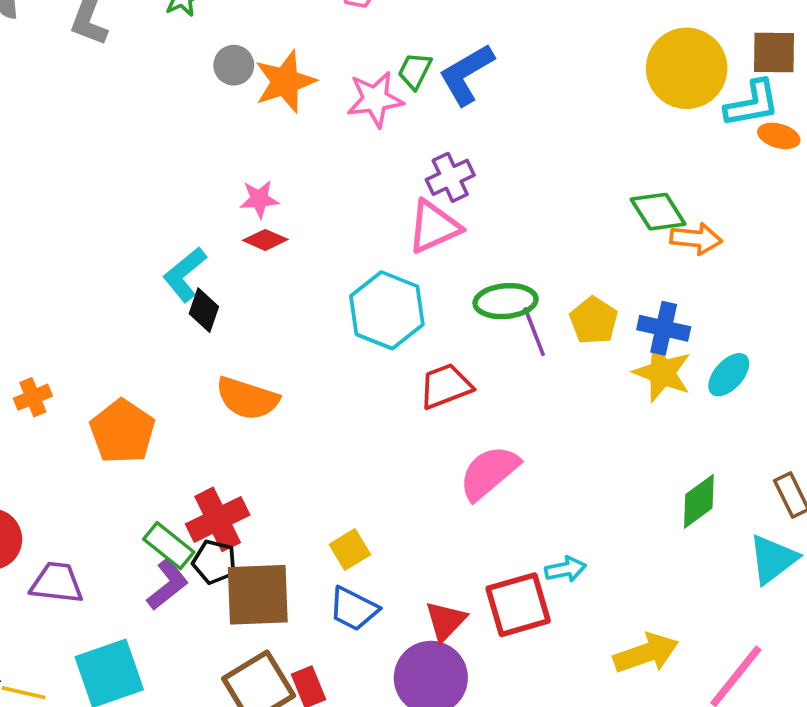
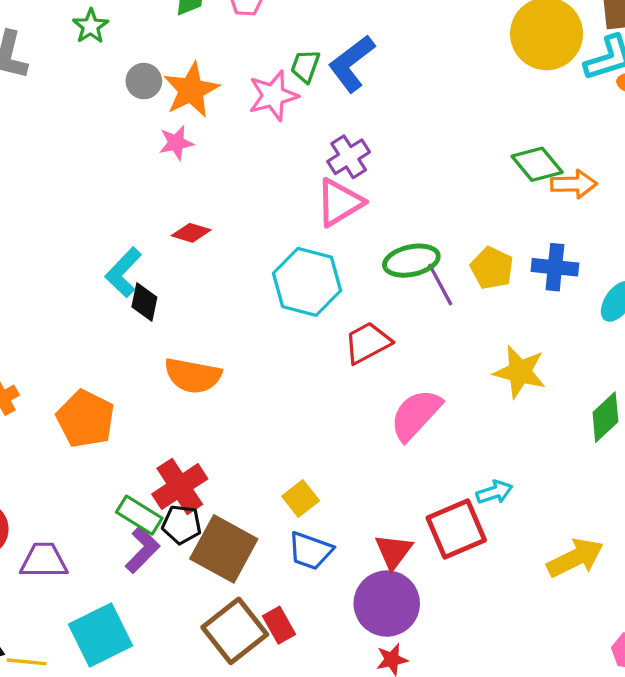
pink star: (259, 199) -> (176, 143), moved
yellow star: (662, 373) -> (520, 372), moved
brown square: (258, 595) -> (224, 549), turned 38

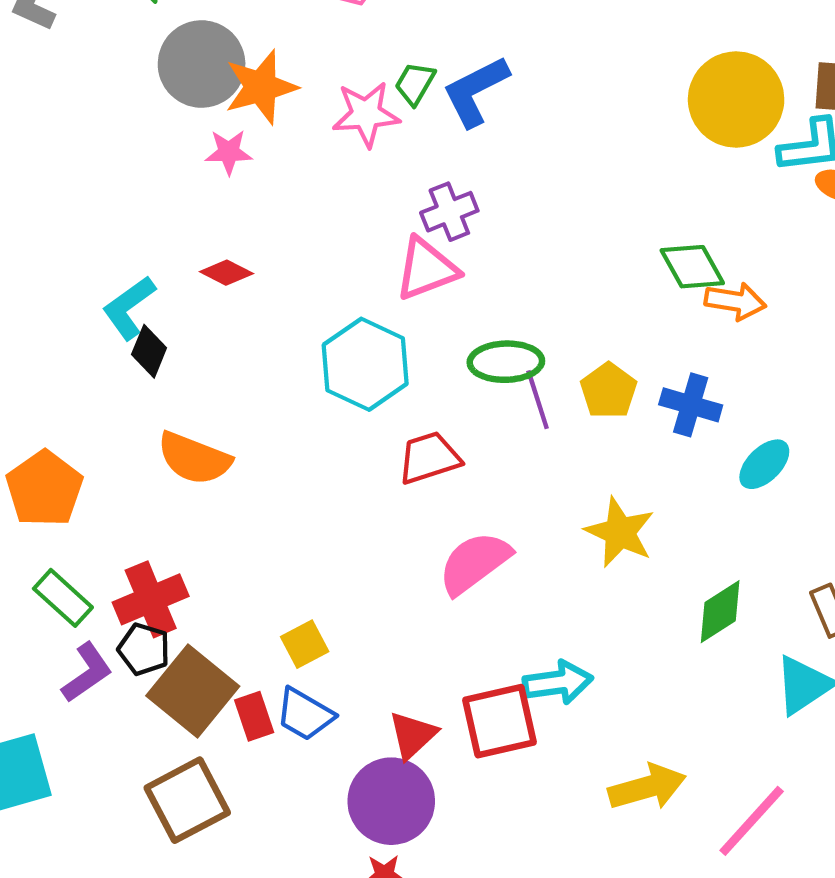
gray circle: (144, 81) -> (202, 64), size x1.8
cyan arrow: (494, 492) -> (558, 682), size x1.4
green rectangle: (139, 515) -> (63, 598), moved
red rectangle: (279, 625) -> (254, 716), moved

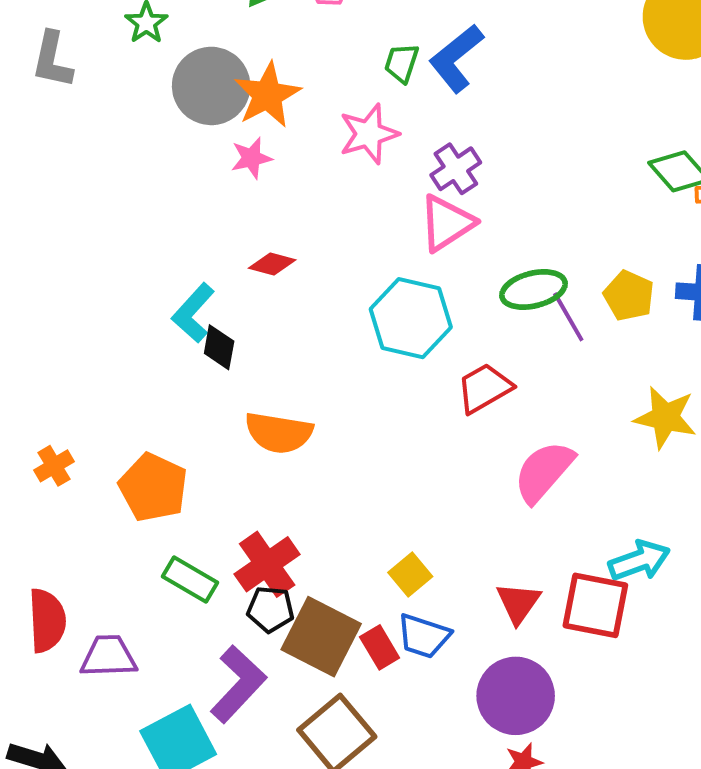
pink star: (366, 114) -> (369, 134), moved
purple L-shape: (87, 673) -> (238, 684), moved, size x1.4
red square: (500, 721) -> (595, 605), turned 36
red triangle: (413, 735) -> (518, 603), moved

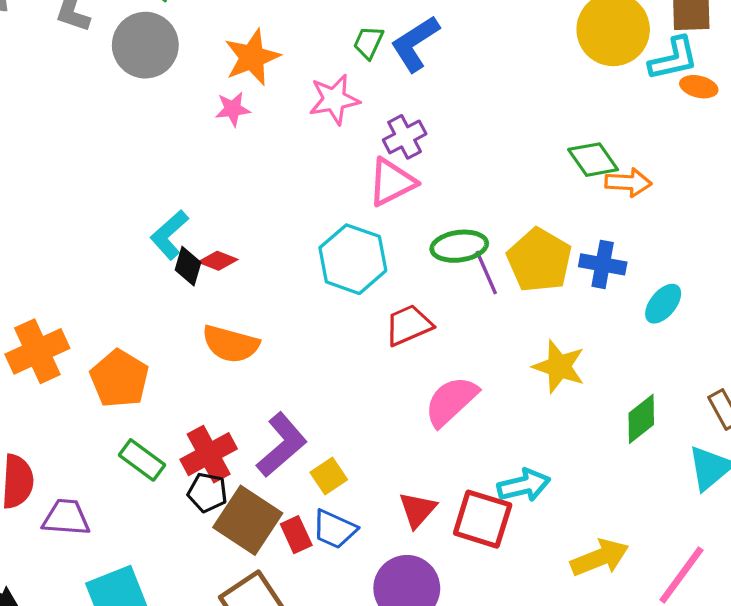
gray circle: (211, 86) -> (145, 45), moved
red diamond: (272, 264) -> (218, 261), moved
yellow pentagon: (629, 296) -> (539, 260), size x1.5
orange cross: (54, 466) -> (37, 351), size x1.8
purple L-shape: (238, 684) -> (282, 445), moved

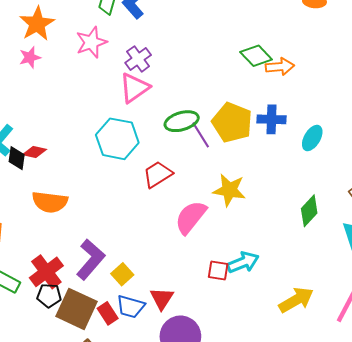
yellow star: (559, 367) -> (229, 190), moved
red triangle: (417, 510) -> (162, 298), moved
red square: (483, 519) -> (218, 270), moved, size x0.6

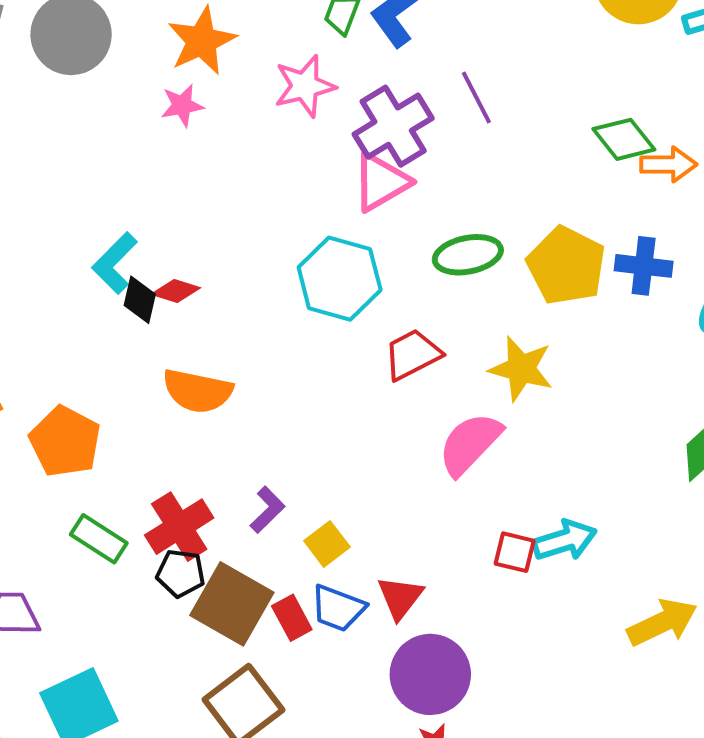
purple cross: (138, 59) -> (393, 126), size x1.5
purple line: (201, 135) -> (476, 98), moved
yellow star: (229, 190) -> (521, 369), moved
purple L-shape: (91, 259) -> (267, 510), size x0.6

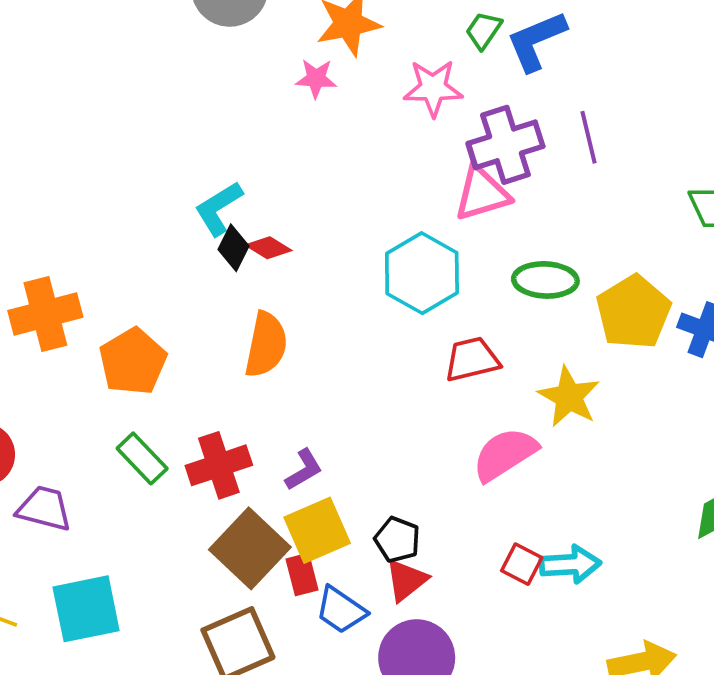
orange semicircle: (197, 391) -> (266, 345), turned -104
yellow square: (327, 544) -> (317, 530), moved, size x1.6
black pentagon: (181, 573) -> (397, 540), moved
blue trapezoid: (338, 608) -> (341, 610), moved

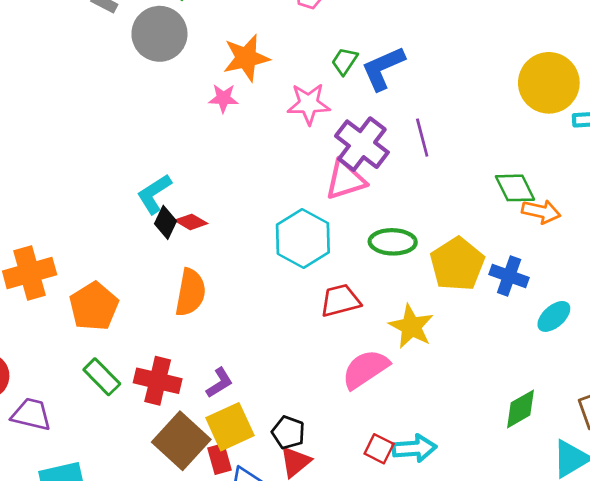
purple cross: (505, 145) -> (362, 144), turned -34
red cross: (219, 465) -> (158, 381), turned 33

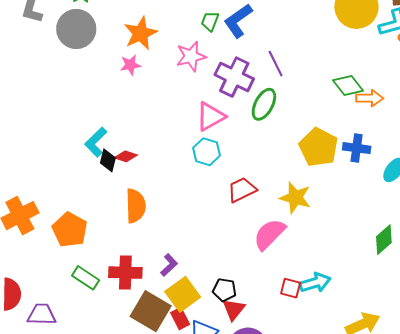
pink triangle: (345, 180) -> (211, 116), moved
cyan hexagon: (303, 238) -> (207, 152), size x0.7
green ellipse: (393, 242) -> (264, 104), moved, turned -52

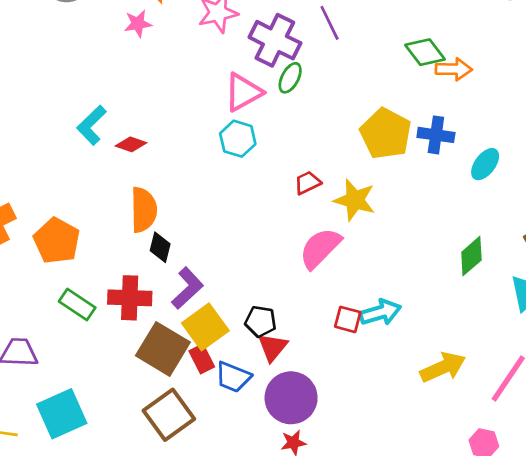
green ellipse: (264, 104) -> (290, 78), moved, size x0.7
black diamond: (108, 160) -> (160, 247), moved
red trapezoid: (242, 190) -> (308, 183), moved, size x0.7
purple L-shape: (169, 265) -> (187, 288), size x1.4

